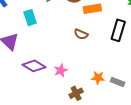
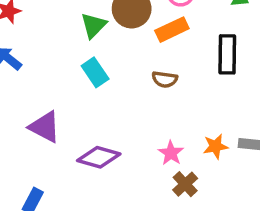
cyan rectangle: (30, 18) -> (95, 72), moved
pink star: (61, 70) -> (171, 153), moved

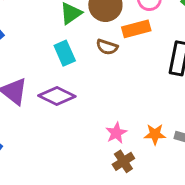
brown semicircle: (165, 79) -> (107, 47), moved
purple diamond: (99, 157) -> (57, 96), moved

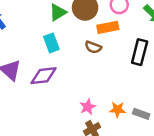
brown semicircle: (107, 47) -> (93, 47), moved
purple diamond: (57, 96) -> (44, 76), turned -36

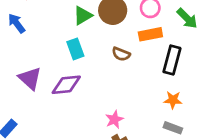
orange rectangle: (108, 27) -> (150, 34), moved
orange star: (118, 110) -> (173, 100), moved

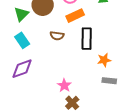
black rectangle: (172, 60) -> (87, 39), moved

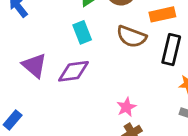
brown semicircle: (57, 36) -> (131, 37), size x1.5

